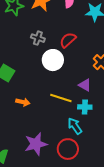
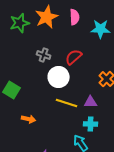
purple triangle: (85, 85) -> (91, 102), turned -32
yellow line: (61, 98) -> (67, 103), moved

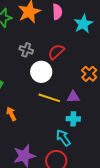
cyan star: (101, 29) -> (83, 24), turned -30
orange arrow: (29, 119) -> (11, 114), turned -128

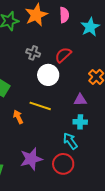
yellow line: (49, 98) -> (40, 106), moved

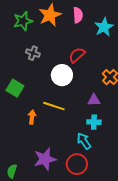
gray cross: (33, 53) -> (33, 53), moved
orange arrow: (18, 117) -> (32, 117), turned 32

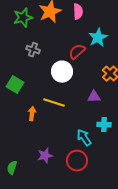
cyan star: (104, 27) -> (98, 38), moved
cyan cross: (94, 122) -> (104, 125), moved
purple star: (45, 159) -> (45, 156), size x0.7

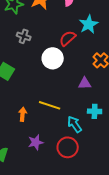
yellow line: (54, 103) -> (50, 105), moved
orange arrow: (32, 114) -> (23, 114), moved

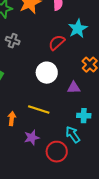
white circle: (53, 58) -> (47, 73), moved
cyan arrow: (75, 124) -> (73, 135), moved
purple star: (36, 142) -> (32, 138), moved

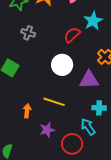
purple triangle: (74, 88) -> (89, 80), size x1.5

